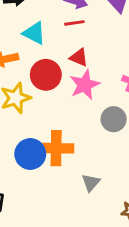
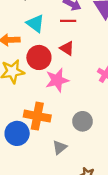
pink star: (85, 85) -> (57, 80), moved
gray circle: (114, 119) -> (83, 121), moved
blue circle: (30, 154) -> (17, 133), moved

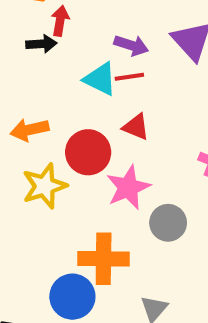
cyan triangle: (35, 23) -> (100, 79), moved
gray circle: (83, 121) -> (168, 223), moved

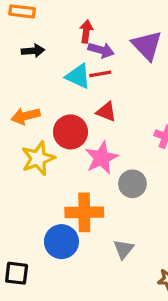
red arrow: (60, 21) -> (86, 32), moved

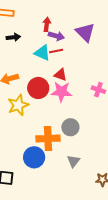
pink star: (101, 158) -> (61, 92), moved, turned 30
gray circle: (132, 184) -> (70, 127), moved

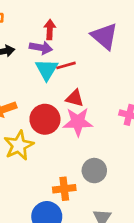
purple arrow: (56, 36) -> (41, 48), moved
cyan triangle: (42, 53) -> (47, 70), turned 42
orange cross: (48, 139) -> (64, 189), size x0.7

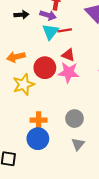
gray circle: (94, 171) -> (74, 119), moved
orange cross: (64, 189) -> (39, 120), moved

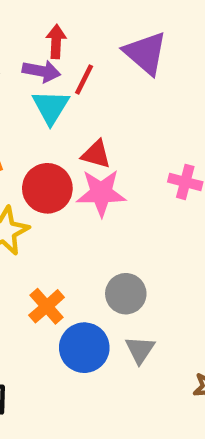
red line: (65, 30) -> (84, 80), moved, turned -48
orange cross: (39, 120) -> (47, 306), turned -35
blue circle: (38, 139) -> (84, 348), moved

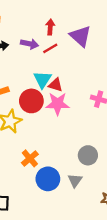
red arrow: (56, 42) -> (50, 27), moved
red line: (84, 80) -> (50, 48), turned 32
cyan triangle: (51, 107) -> (43, 80), moved
gray circle: (126, 294) -> (88, 155), moved

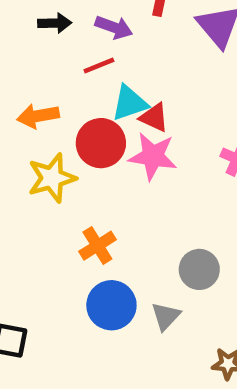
red line: (50, 48) -> (99, 66), moved
cyan triangle: (43, 80) -> (130, 103), turned 30
orange cross: (30, 158) -> (97, 246), moved

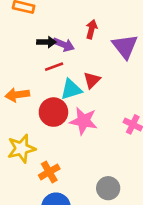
black arrow: (55, 23) -> (46, 42), moved
red triangle: (154, 118) -> (92, 80), moved, turned 48
yellow star: (52, 178) -> (21, 149), moved

